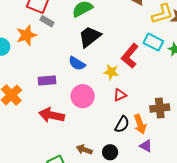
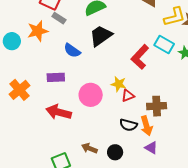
blue semicircle: (77, 63) -> (72, 50), moved
yellow star: (111, 72) -> (119, 84), moved
brown cross: (160, 108) -> (157, 106), moved
black semicircle: (122, 124) -> (128, 125), turned 72

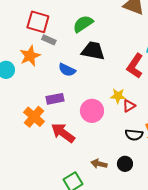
black trapezoid: (101, 36) -> (93, 51), turned 55
orange cross: (19, 90) -> (34, 117), moved
red arrow: (59, 112) -> (63, 133), turned 30

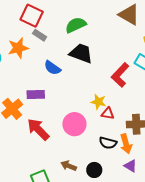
red triangle: (129, 106) -> (108, 113), turned 32
pink circle: (92, 111) -> (74, 124), moved

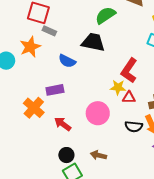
green semicircle: (76, 25) -> (105, 15), moved
red L-shape: (120, 75) -> (129, 70), moved
red arrow: (38, 129) -> (63, 124), size x0.7
black circle: (94, 170) -> (66, 155), moved

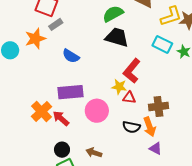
gray rectangle: (49, 31) -> (56, 24), turned -64
black trapezoid: (93, 42) -> (117, 37), moved
purple rectangle: (55, 90) -> (70, 92), moved, size x1.4
orange cross: (34, 108) -> (41, 111), moved

